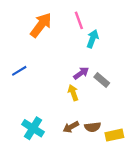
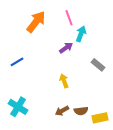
purple arrow: (81, 73) -> (66, 48), moved
gray rectangle: (102, 80) -> (98, 65), moved
cyan cross: (33, 128) -> (18, 107), moved

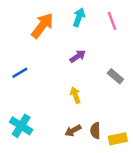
pink line: (69, 18) -> (112, 21), moved
cyan arrow: (81, 34) -> (79, 17), moved
brown semicircle: (81, 111) -> (95, 131), turned 96

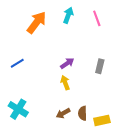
purple arrow: (78, 56) -> (67, 63), moved
gray rectangle: (115, 76) -> (100, 66), turned 64

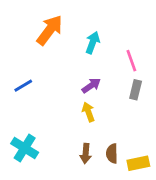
cyan arrow: (68, 15) -> (93, 43), moved
pink line: (97, 18) -> (131, 61), moved
brown arrow: (63, 113) -> (86, 154), turned -56

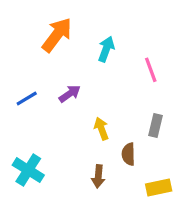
purple arrow: (91, 86) -> (70, 94), moved
gray rectangle: (136, 90) -> (156, 125), moved
brown semicircle: (112, 154) -> (128, 154), moved

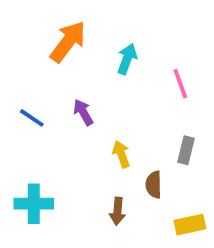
purple arrow: (70, 94) -> (83, 112), turned -85
blue line: (27, 98) -> (32, 118), turned 65
cyan cross: (28, 170) -> (34, 204), turned -32

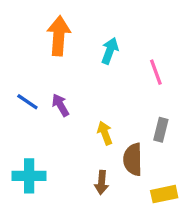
orange arrow: (68, 42) -> (59, 36), turned -33
purple arrow: (83, 112) -> (60, 105), moved
brown semicircle: (154, 185) -> (133, 159), size x1.4

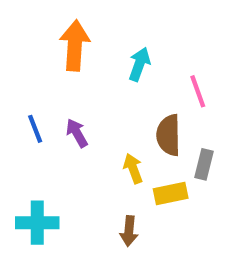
blue line: (27, 102) -> (35, 129), turned 35
brown semicircle: (133, 159) -> (169, 135), moved
yellow rectangle: (164, 194) -> (171, 193), moved

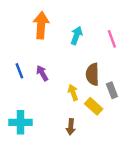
pink line: (198, 91) -> (112, 39), moved
gray rectangle: (204, 164) -> (112, 90), turned -35
yellow rectangle: (171, 193) -> (94, 106), turned 54

